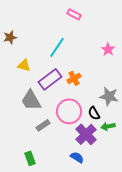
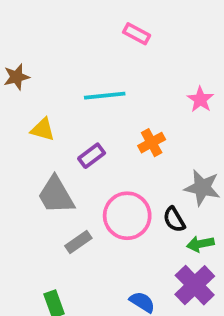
cyan line: (57, 47) -> (105, 96), turned 50
orange cross: (74, 78) -> (152, 143), moved
purple rectangle: (50, 79) -> (92, 156), size x0.6
purple cross: (86, 134) -> (195, 285), moved

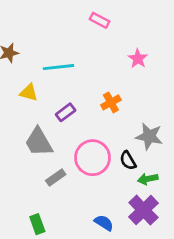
cyan line: (105, 96) -> (59, 67), moved
pink star: (200, 99) -> (138, 59), moved

